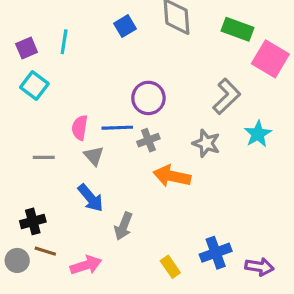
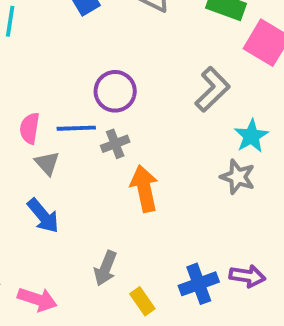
gray star: (206, 143) -> (238, 177), moved
orange arrow: (172, 176) -> (144, 189), turned 66
gray arrow: (123, 226) -> (105, 268), moved
pink arrow: (86, 265) -> (37, 299), turned 36
purple arrow: (259, 267) -> (247, 276), moved

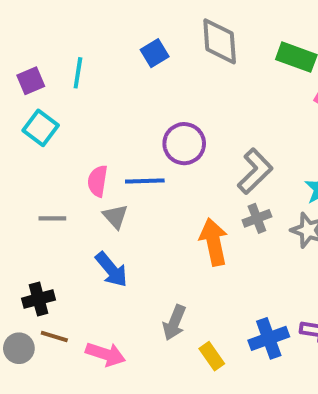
gray L-shape: (212, 89) -> (255, 171), moved
gray cross: (115, 144) -> (257, 218), moved

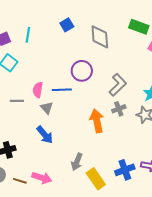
gray diamond: (220, 41) -> (100, 37), moved
gray line: (52, 218) -> (17, 101), moved
brown line: (54, 336) -> (20, 181), moved
yellow rectangle: (212, 356) -> (96, 179), size x1.5

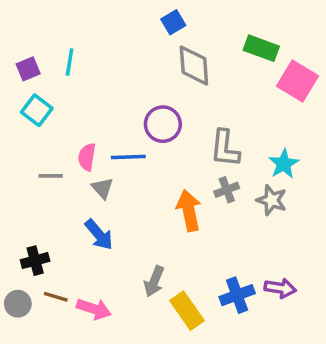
blue square: (67, 25) -> (173, 22), moved
gray L-shape: (118, 85) -> (225, 148), turned 140
brown line: (20, 181) -> (56, 297), moved

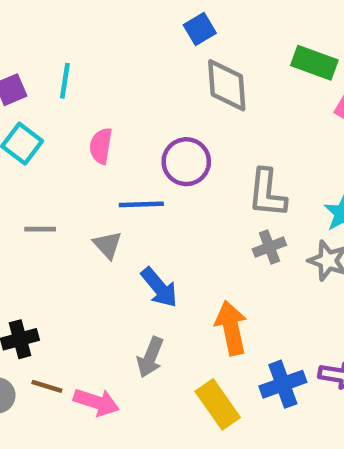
pink semicircle: (87, 157) -> (101, 146), moved
orange arrow: (189, 210) -> (231, 328), moved
blue arrow: (99, 235) -> (159, 288), moved
gray arrow: (154, 281) -> (150, 357), moved

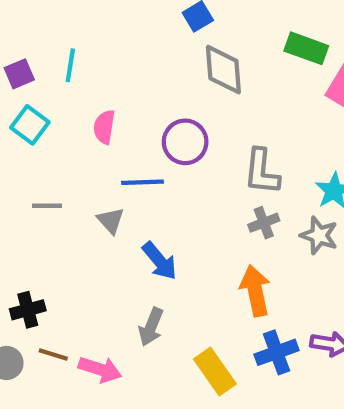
orange arrow: (231, 328) -> (255, 291), moved

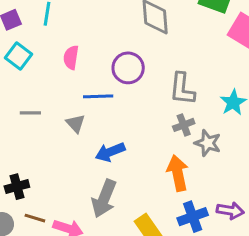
gray star: (319, 235) -> (208, 143), moved
blue arrow: (160, 261) -> (110, 152), turned 108
gray arrow: (151, 327) -> (104, 199), size x1.4

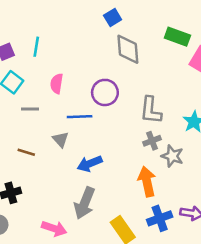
gray line: (30, 113) -> (30, 109), moved
brown line: (35, 218) -> (26, 152), moved

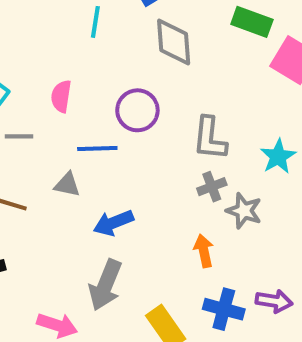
cyan line: (36, 47) -> (95, 22), moved
gray triangle: (60, 140) -> (67, 185), turned -36
orange arrow: (147, 181) -> (204, 251), size x0.7
blue cross: (160, 218) -> (224, 309), turned 35

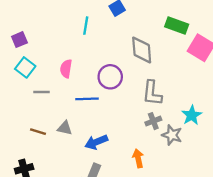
gray diamond: (174, 42) -> (142, 50), moved
cyan star: (278, 157) -> (192, 115), moved
gray triangle: (67, 185) -> (65, 128), moved
orange arrow: (204, 251) -> (138, 158), moved

